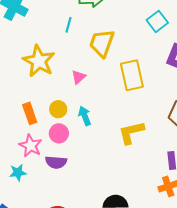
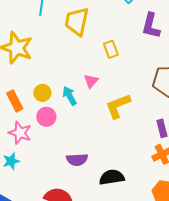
yellow rectangle: (132, 75) -> (111, 49), size x0.6
pink triangle: (78, 77) -> (91, 81), moved
purple semicircle: (56, 162) -> (77, 160), moved

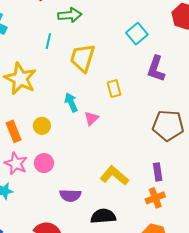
cyan arrow: (70, 96) -> (71, 102), moved
yellow L-shape: (118, 106) -> (114, 176), moved, turned 56
pink circle: (46, 117) -> (44, 163), moved

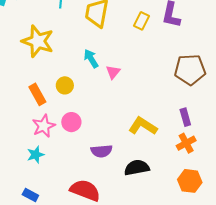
yellow rectangle: (114, 89) -> (142, 21), moved, turned 48
pink star: (16, 164) -> (44, 126), turned 30

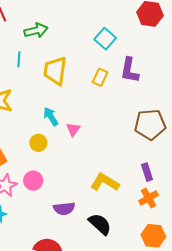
yellow circle: (65, 85) -> (38, 143), moved
black semicircle: (137, 168) -> (100, 224), turned 55

